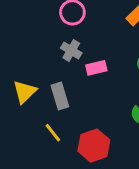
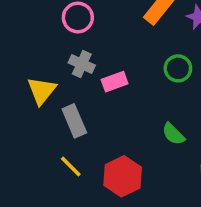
yellow triangle: (25, 92) -> (42, 91), moved

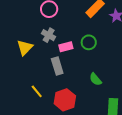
green circle: (178, 68) -> (89, 42), moved
gray rectangle: (74, 121) -> (57, 66), moved

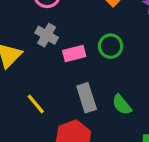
gray rectangle: (57, 66) -> (87, 98), moved
yellow line: (37, 91) -> (36, 104), moved

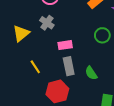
green circle: (111, 46) -> (102, 35), moved
pink rectangle: (74, 54) -> (65, 45), moved

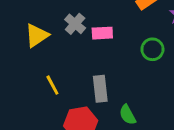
pink rectangle: (65, 45) -> (102, 33), moved
green semicircle: (91, 73) -> (128, 115), moved

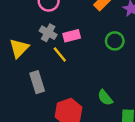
yellow line: (52, 85) -> (60, 55), moved
gray rectangle: (100, 89) -> (37, 82), moved

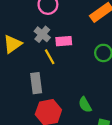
gray rectangle: (37, 82) -> (36, 83), moved

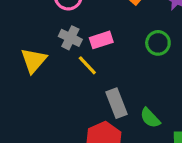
gray rectangle: (36, 83) -> (117, 103), moved

